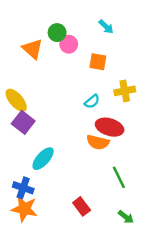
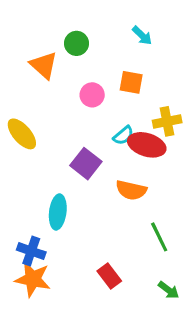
pink circle: (69, 44) -> (92, 95), moved
purple square: (23, 122) -> (86, 164), moved
red ellipse: (110, 127) -> (147, 145), moved
cyan ellipse: (43, 159) -> (58, 212), turned -35

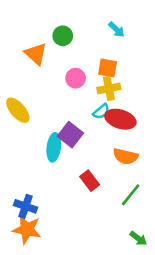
yellow cross: (167, 121) -> (109, 88), moved
orange semicircle: (131, 190) -> (126, 156), moved
cyan ellipse: (58, 212) -> (54, 147), moved
green line: (159, 237) -> (131, 195), turned 65
red rectangle: (109, 276) -> (90, 181), moved

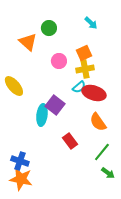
orange square: (108, 68) -> (84, 53), turned -35
orange semicircle: (126, 156) -> (98, 122), turned 42
green arrow: (138, 238) -> (108, 173), moved

